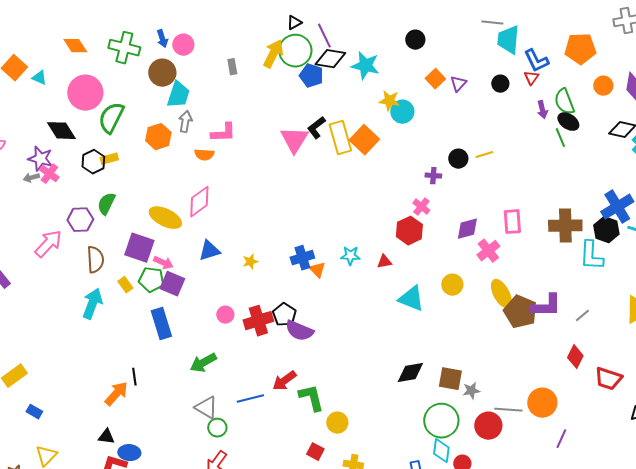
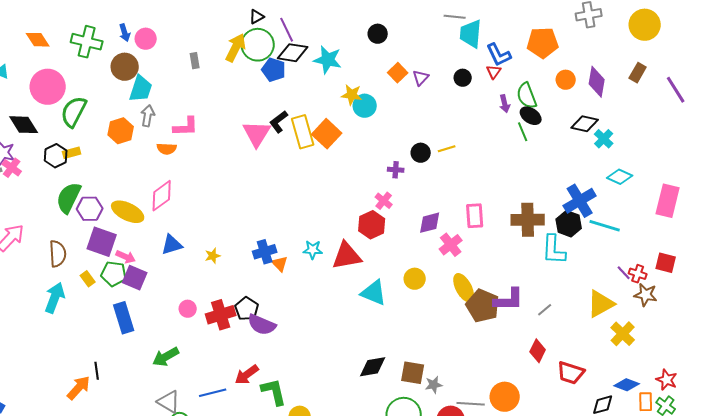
green semicircle: (106, 204) -> (69, 198), size x1.4
purple hexagon: (80, 220) -> (90, 209), moved
red triangle: (384, 262) -> (347, 256), size x2.0

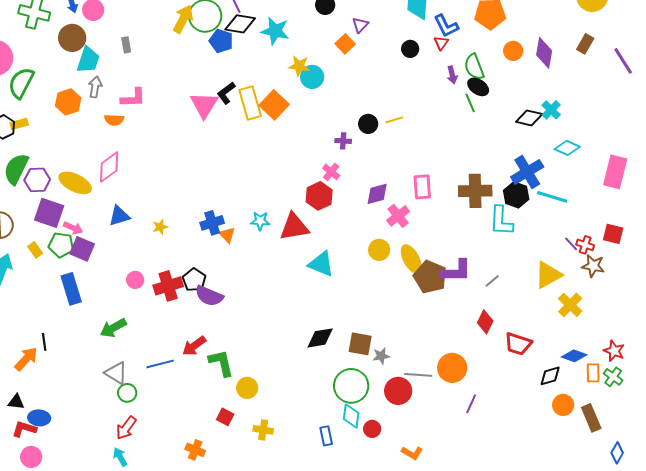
gray rectangle: (195, 61) -> (126, 45), moved
purple triangle: (421, 78) -> (360, 25), moved
black diamond: (585, 124) -> (529, 118), moved
yellow circle: (415, 279) -> (379, 250), moved

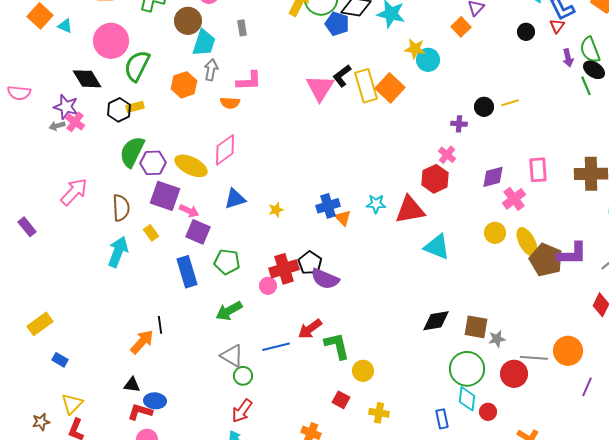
green pentagon: (61, 245) -> (227, 262), moved
pink circle: (135, 280) -> (268, 286), moved

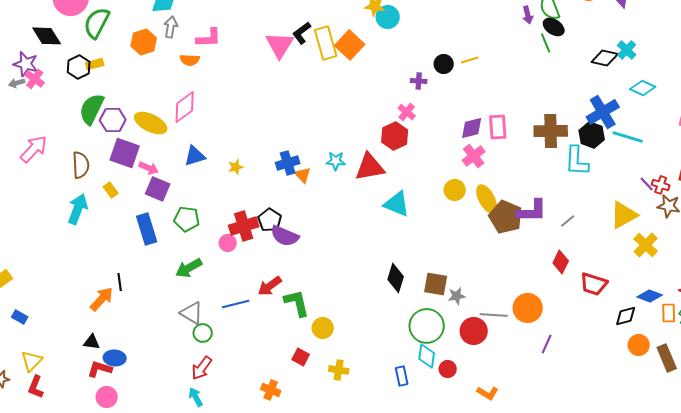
purple diamond: (493, 177) -> (472, 128), moved
black diamond: (436, 321) -> (396, 278), turned -64

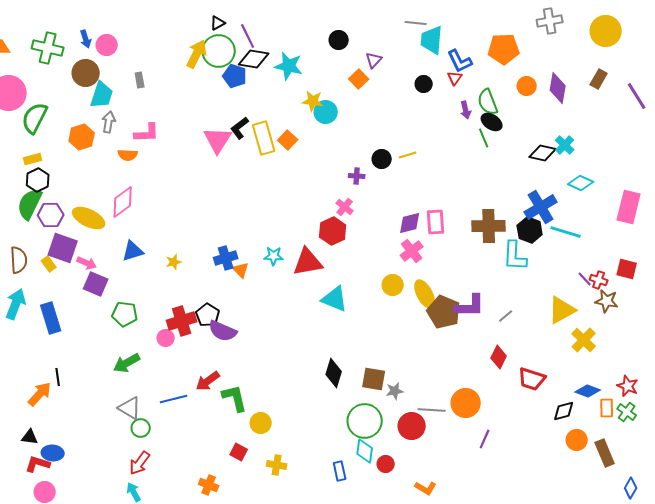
orange square: (350, 45) -> (288, 140), size x0.7
black hexagon: (79, 67) -> (38, 180), moved
yellow rectangle: (111, 190) -> (49, 264), moved
blue rectangle: (147, 229) -> (51, 318), moved

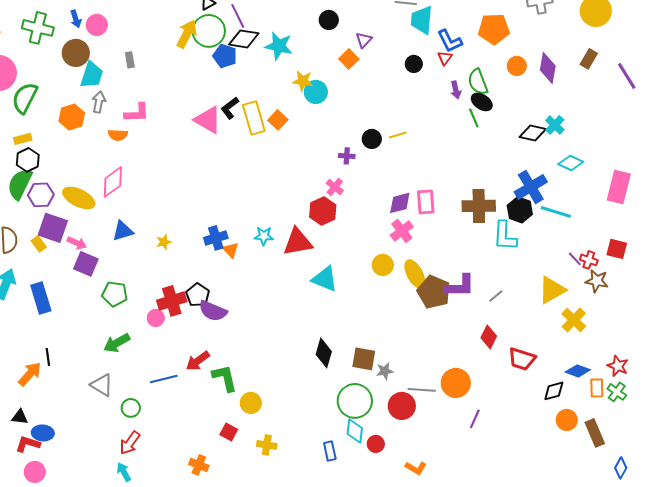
pink triangle: (218, 140) -> (208, 120), turned -32
gray triangle: (130, 408) -> (102, 385), moved

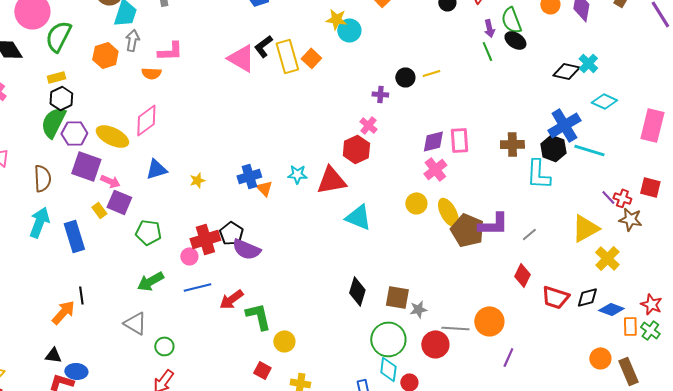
green line: (474, 118) -> (487, 51), moved
brown cross: (479, 206) -> (512, 144), size x0.7
yellow rectangle: (39, 244) -> (99, 210), moved
blue line: (164, 379) -> (197, 287), moved
black diamond: (554, 391) -> (587, 297), moved

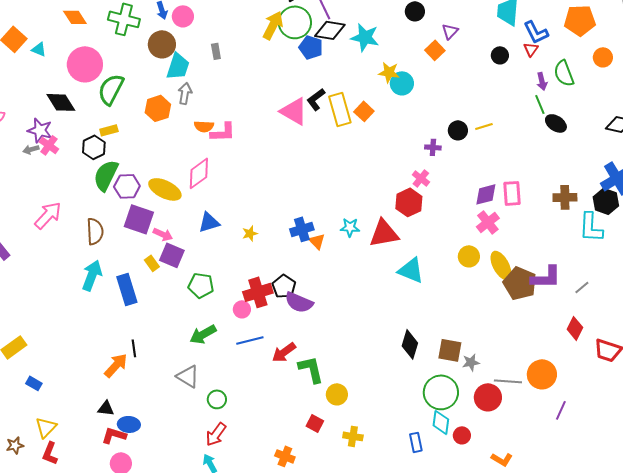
black ellipse: (515, 40) -> (556, 123), moved
pink L-shape: (170, 51) -> (223, 132), moved
black hexagon: (61, 98) -> (94, 147), moved

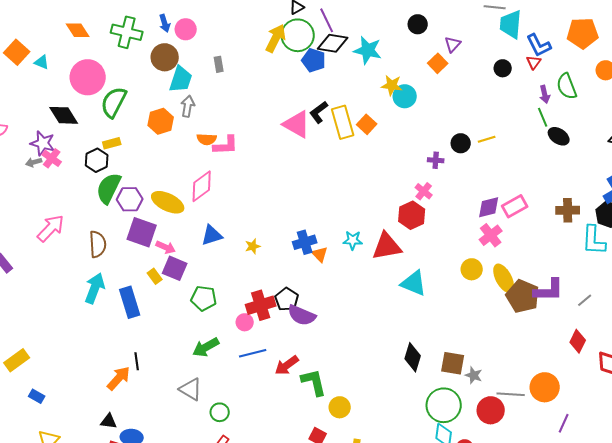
pink rectangle: (512, 193) -> (515, 206), turned 65
gray star: (471, 362) -> (474, 375), turned 30

